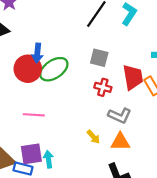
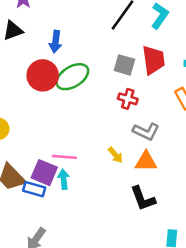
blue arrow: (37, 53) -> (55, 42), moved
red trapezoid: (133, 77) -> (153, 60), moved
pink line: (34, 115) -> (64, 157), moved
purple square: (31, 154) -> (44, 173), turned 30

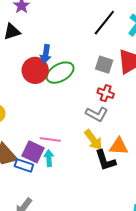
blue arrow: (55, 42) -> (46, 54), moved
gray L-shape: (146, 132) -> (97, 114), moved
yellow arrow: (115, 155) -> (93, 140), size x1.5
black L-shape: (143, 198) -> (105, 160), moved

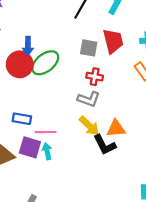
blue rectangle: (24, 165) -> (22, 119), moved

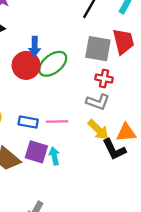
gray square: (89, 48) -> (98, 49), size x1.4
pink line: (46, 132) -> (57, 121), moved

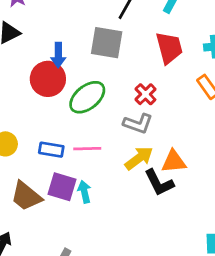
gray square: (98, 49) -> (107, 43), moved
green ellipse: (53, 64) -> (87, 97), moved
red cross: (104, 78) -> (145, 94), turned 35
yellow arrow: (98, 130) -> (139, 158), turned -80

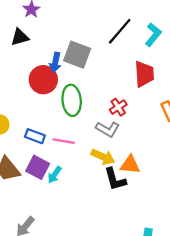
gray square: (107, 43) -> (77, 55), moved
green ellipse: (87, 97) -> (72, 100), turned -68
yellow arrow: (139, 158) -> (103, 157), turned 50
cyan arrow: (84, 192) -> (55, 175), turned -144

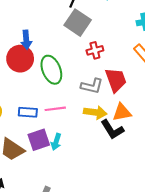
gray square: (77, 55) -> (78, 23), moved, turned 30
red trapezoid: (144, 74) -> (116, 80), moved
red cross: (118, 107) -> (95, 50), moved, turned 35
purple square: (38, 167) -> (39, 140), turned -30

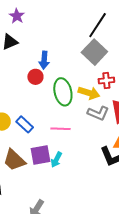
red circle: (20, 59) -> (35, 77), size x0.6
blue rectangle: (28, 112) -> (25, 124), moved, turned 30
yellow arrow: (95, 112) -> (89, 93), moved

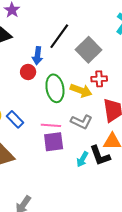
black line: (98, 25) -> (59, 36), moved
gray L-shape: (98, 113) -> (81, 122), moved
purple square: (40, 155) -> (54, 142), moved
cyan arrow: (56, 160) -> (82, 159), moved

